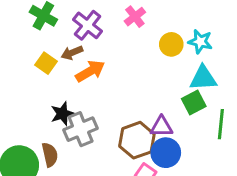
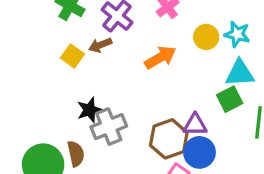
orange arrow: (90, 71) -> (160, 57), moved

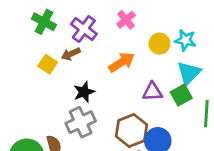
cyan triangle: (240, 73) -> (189, 73), turned -40
black star: (89, 110) -> (84, 92), moved
purple triangle: (195, 125) -> (152, 92), moved

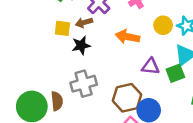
orange arrow: (122, 62) -> (127, 37), turned -145
yellow square: (48, 64) -> (62, 28), turned -35
black star: (84, 92) -> (81, 45), moved

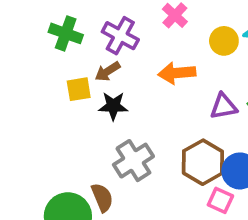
black star: (81, 45) -> (113, 106), turned 30

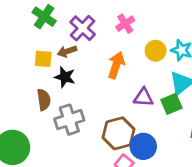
orange arrow: (177, 73) -> (116, 65), turned 100
brown semicircle: (102, 197) -> (44, 100), moved

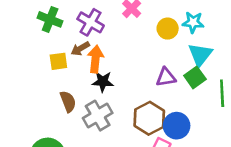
orange arrow: (116, 65) -> (96, 59), moved
black star: (65, 77) -> (103, 82), moved

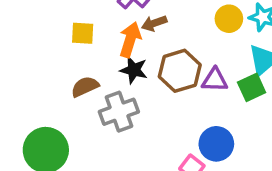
brown arrow: (80, 49) -> (154, 23), moved
brown semicircle: (68, 102) -> (85, 87), turned -105
brown hexagon: (149, 118) -> (180, 71), moved

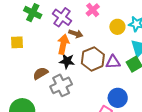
brown arrow: (154, 23) -> (76, 34), turned -136
yellow square: (83, 33) -> (17, 42), moved

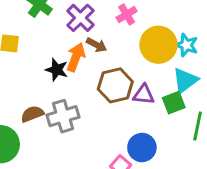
yellow circle: (117, 27) -> (158, 45), size x1.6
black star: (67, 61) -> (57, 70), moved
brown semicircle: (41, 73) -> (32, 114), moved

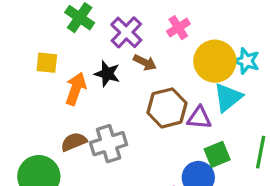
orange arrow: (76, 57) -> (76, 89), moved
black star: (57, 70) -> (107, 74), moved
cyan triangle: (185, 80) -> (228, 97), moved
green square: (174, 103) -> (217, 154), moved

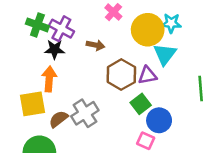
purple cross: (126, 32) -> (61, 29), moved
yellow square: (47, 63) -> (33, 104), moved, size x1.5
black star: (107, 74) -> (55, 49), moved
green square: (217, 154) -> (141, 104), moved

